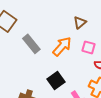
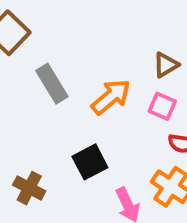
brown triangle: (80, 22) -> (166, 65), moved

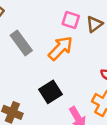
pink square: (162, 106) -> (71, 20), moved

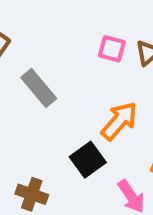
orange arrow: (61, 48) -> (119, 121), moved

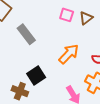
black square: (88, 160) -> (36, 76), moved

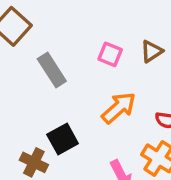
pink square: (67, 15) -> (110, 54), moved

